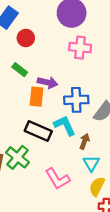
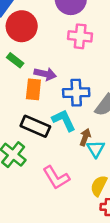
red circle: (26, 38) -> (22, 26), size x1.6
cyan triangle: (91, 163) -> (96, 149), moved

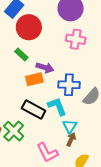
orange rectangle: (33, 89) -> (34, 79), turned 66
brown arrow: (85, 137) -> (71, 139), moved
cyan triangle: (96, 149) -> (70, 126), moved

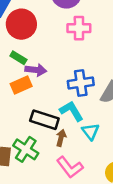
purple arrow: (45, 68) -> (36, 70), moved
orange rectangle: (34, 79) -> (21, 85), moved
brown arrow: (71, 139) -> (61, 138), moved

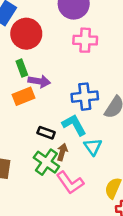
green rectangle: (18, 58) -> (22, 68), turned 35
black rectangle: (44, 120) -> (46, 133), size x0.6
green cross: (26, 149) -> (46, 162), moved

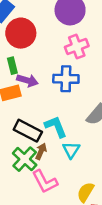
pink cross: (85, 40) -> (77, 47), turned -30
blue cross: (85, 97) -> (66, 79), moved
black rectangle: (46, 133) -> (28, 131), size x1.6

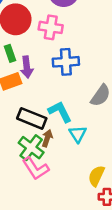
pink cross: (77, 47) -> (51, 27), moved, turned 35
purple arrow: (27, 80) -> (27, 67), turned 72
pink L-shape: (45, 182) -> (36, 168), moved

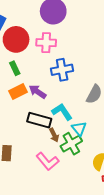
purple arrow: (27, 67) -> (38, 92), moved, turned 138
brown arrow: (47, 138) -> (54, 135), turned 144
green cross: (31, 148) -> (71, 144), moved, turned 30

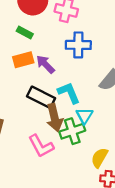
green rectangle: (15, 68) -> (25, 33), turned -48
brown arrow: (54, 135) -> (55, 118), size x1.6

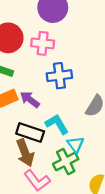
brown arrow: (55, 118) -> (25, 153), moved

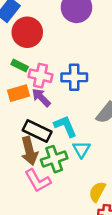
pink cross: (43, 43) -> (41, 76), moved
green cross: (66, 162) -> (54, 159), moved

